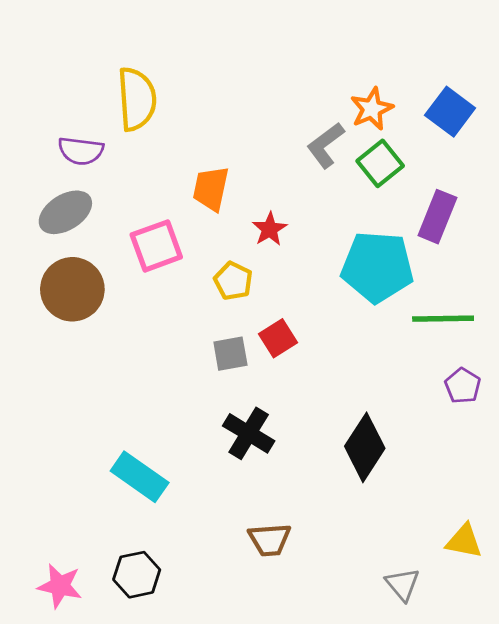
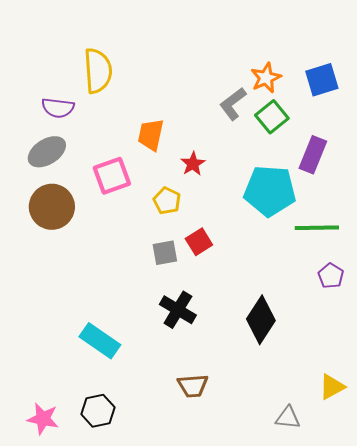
blue square: (450, 112) -> (322, 80), turned 36
yellow triangle: (464, 541) -> (332, 387), turned -40
gray triangle: (403, 584) -> (288, 418), turned -44

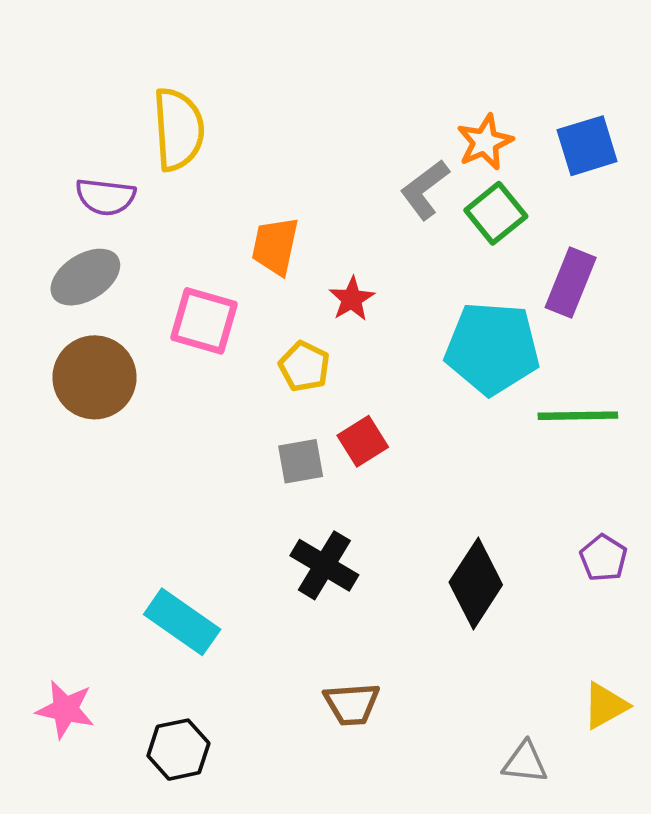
pink square: (112, 176) -> (204, 321), turned 36
purple pentagon: (331, 276) -> (603, 558), moved
pink star: (43, 419) -> (65, 709), moved

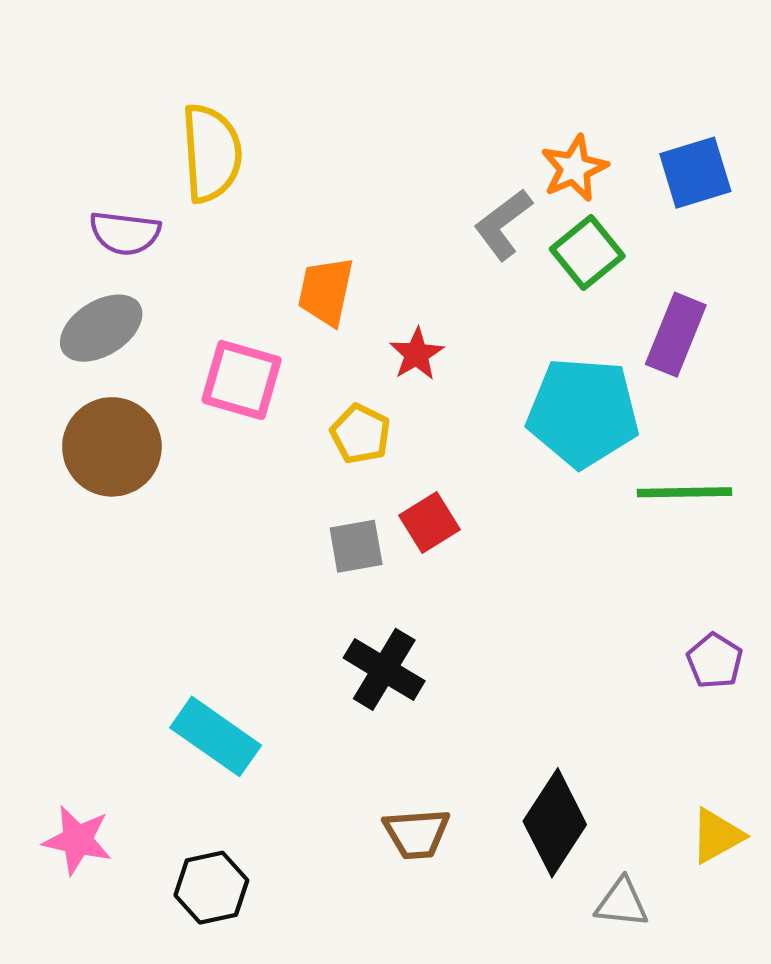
black diamond: (476, 584) -> (555, 823), moved

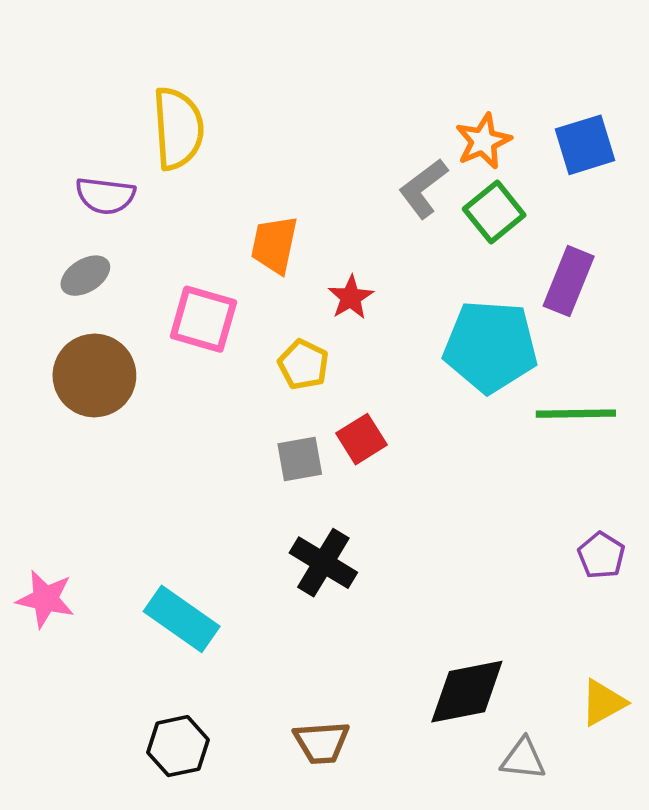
gray ellipse: (101, 328) -> (85, 276), size x0.7
black diamond: (555, 823) -> (467, 692), turned 46
brown trapezoid: (417, 834) -> (322, 742), moved
pink star: (77, 840) -> (45, 599), moved

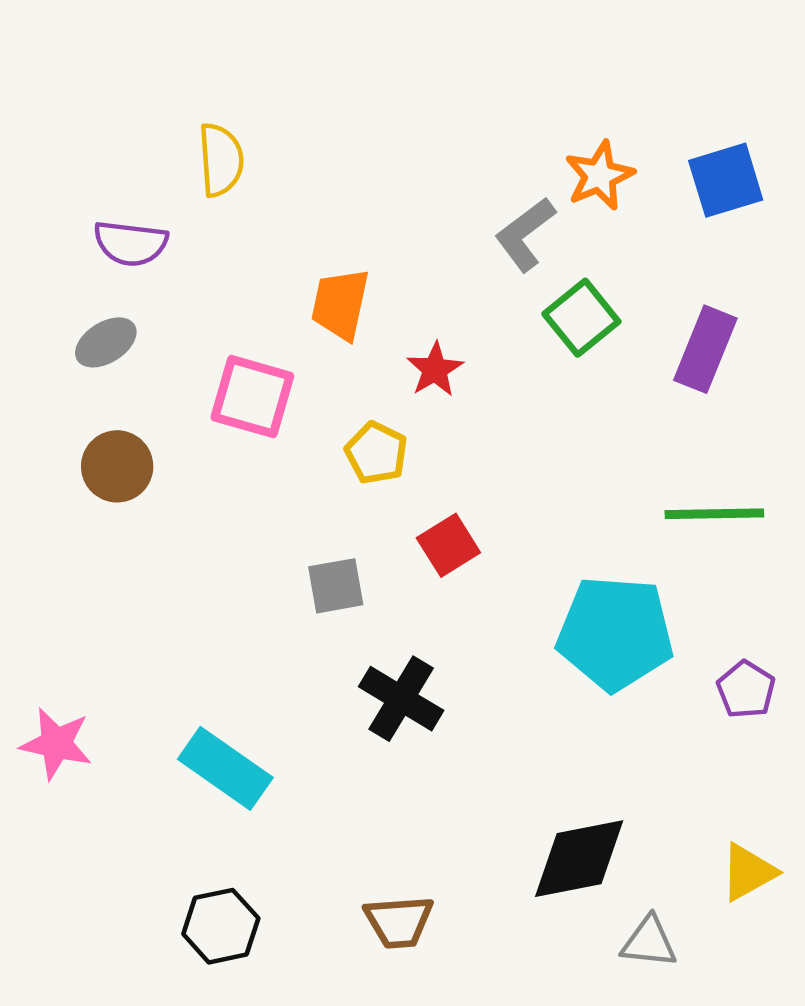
yellow semicircle: (178, 128) -> (221, 160), size x0.7
green square: (494, 212) -> (581, 318), moved
cyan pentagon: (491, 346) -> (615, 633), moved
brown circle: (94, 375) -> (117, 466), size x0.7
gray square: (300, 459) -> (336, 586), moved

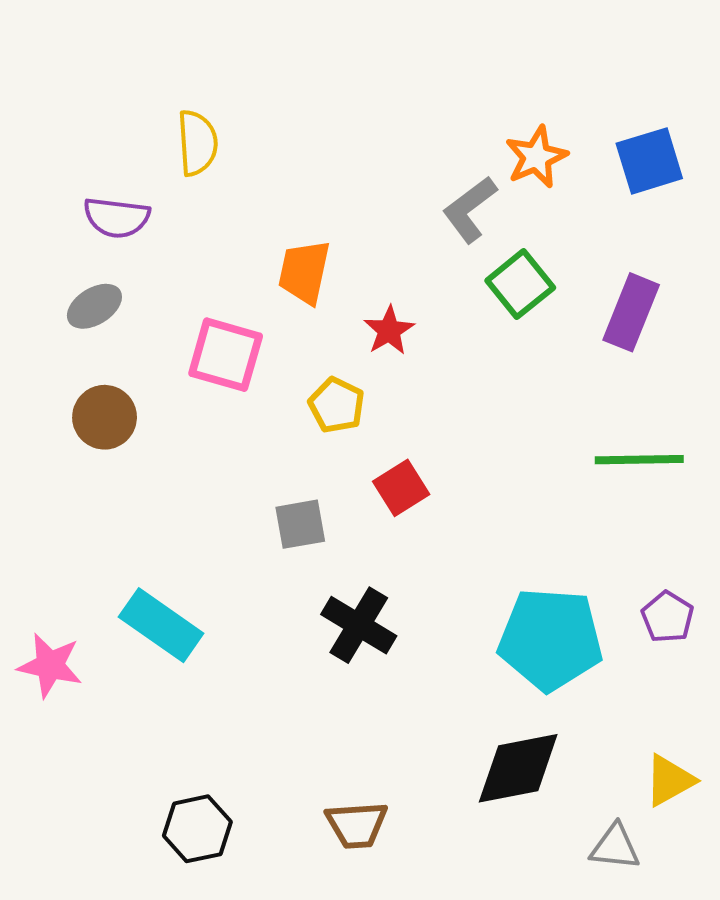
cyan pentagon: (615, 633) -> (550, 639), moved
cyan rectangle: (225, 768) -> (161, 625), moved
gray triangle: (649, 942) -> (615, 847), moved

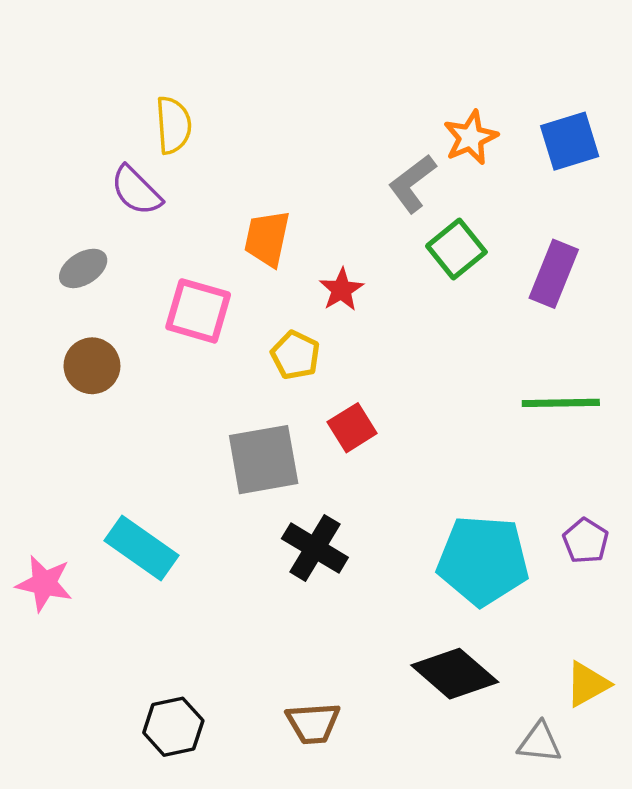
purple semicircle: (117, 217) -> (136, 191), moved, turned 38
gray square: (300, 524) -> (264, 460), size x1.6
black diamond: (518, 768) -> (455, 674), turned 52

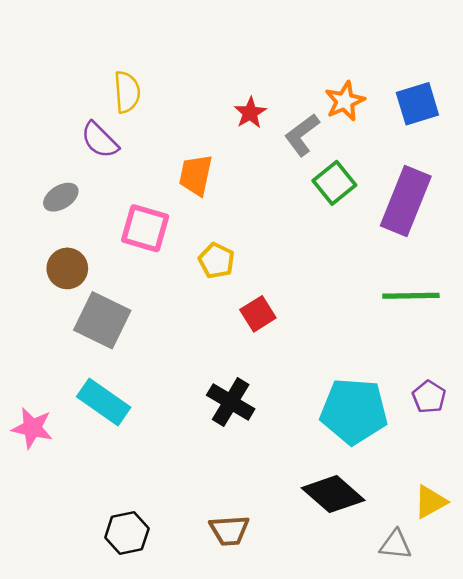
purple rectangle: (554, 274) -> (406, 201), size x1.4
red star: (341, 290) -> (250, 113), moved
gray square: (264, 460) -> (102, 320), moved, turned 36

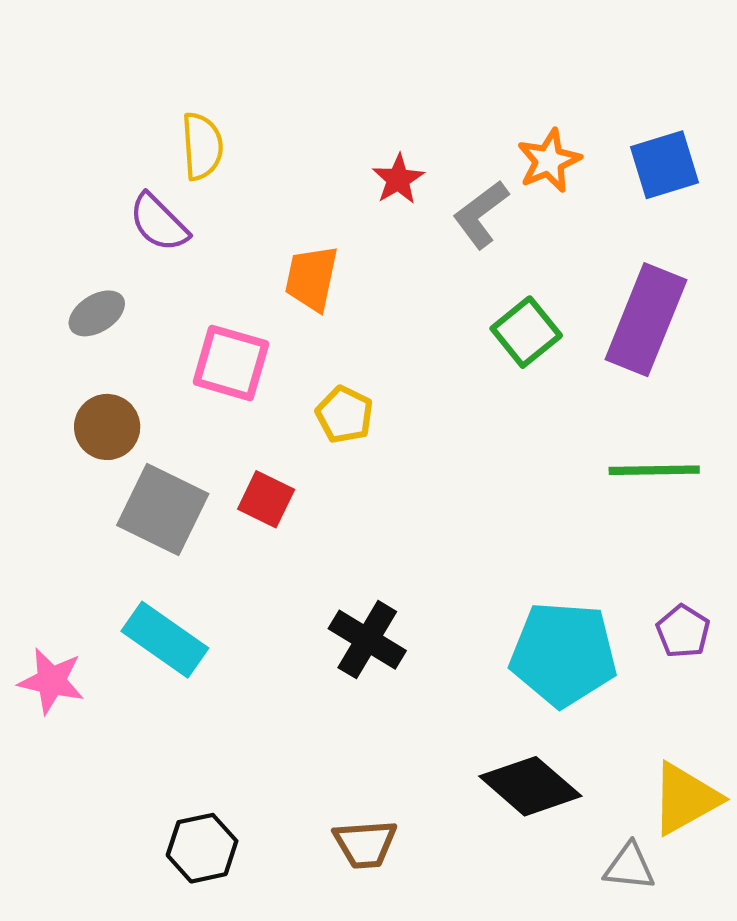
green square: (334, 183) -> (526, 332), moved
red square: (258, 314) -> (266, 499), moved, turned -32
yellow triangle: (430, 502) -> (685, 799), size x1.4

